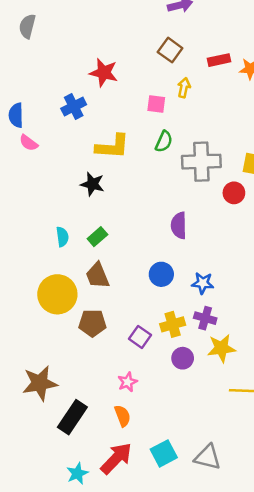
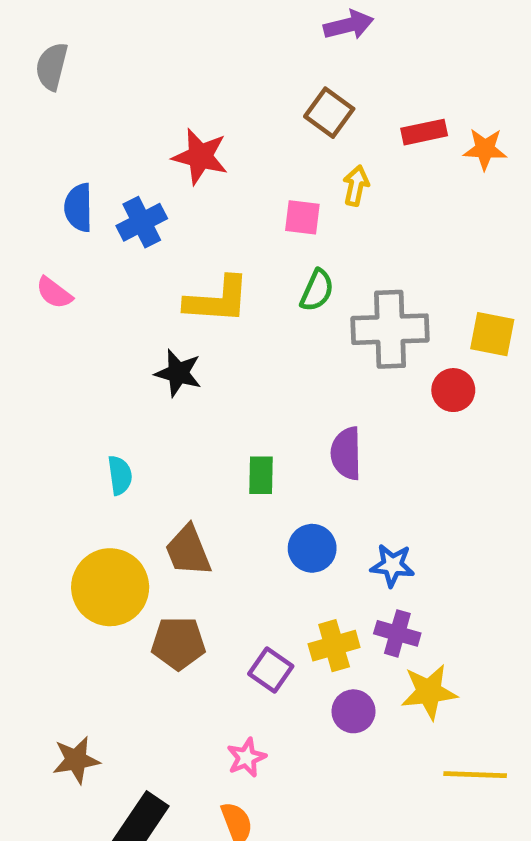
blue semicircle: (16, 115) -> (78, 208), moved
green rectangle: (97, 237) -> (261, 475), moved, turned -48
brown star: (40, 383) -> (76, 760), size x0.7

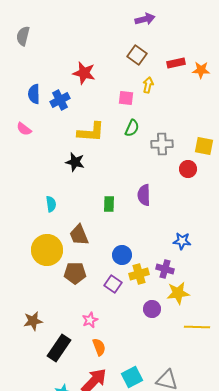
gray cross: (390, 329) -> (162, 144), size x0.7
blue circle: (312, 548) -> (122, 255), moved
blue star: (392, 565) -> (182, 241), moved
purple circle: (354, 711) -> (152, 309), moved
pink star: (246, 758) -> (90, 320), moved

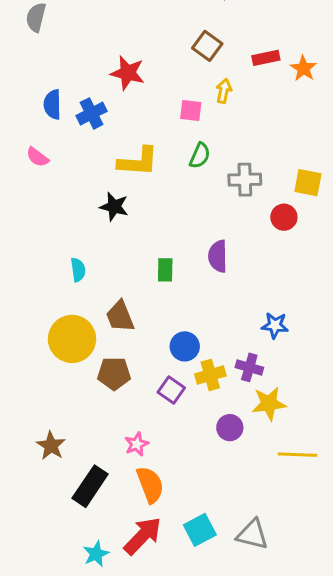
orange star: (201, 70) -> (303, 68), turned 30
brown star: (33, 321) -> (51, 446), turned -30
orange semicircle: (99, 347) -> (150, 485), size x1.4

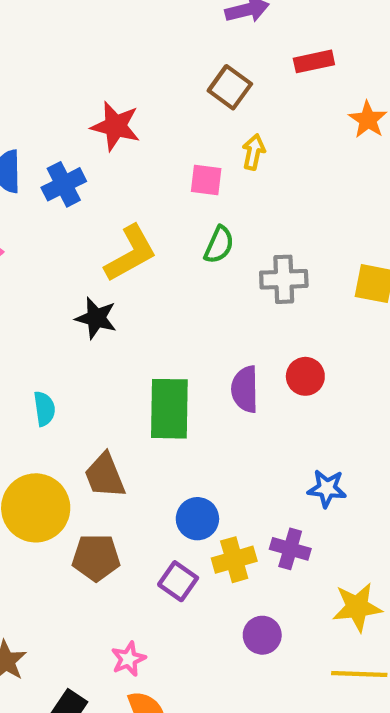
red rectangle: (266, 58) -> (314, 61), moved
yellow L-shape: (138, 162) -> (131, 253), turned -33
red circle: (284, 217) -> (305, 376), moved
green rectangle: (165, 270) -> (169, 409), size x1.8
yellow star: (269, 404) -> (357, 607), moved

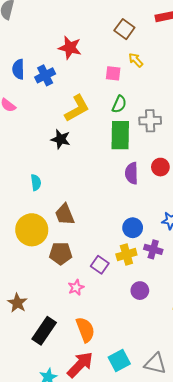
yellow arrow: (254, 152) -> (136, 60), turned -56
green rectangle: (169, 409) -> (120, 135), moved
blue circle: (197, 519) -> (133, 228), moved
pink star: (128, 659) -> (76, 287), moved

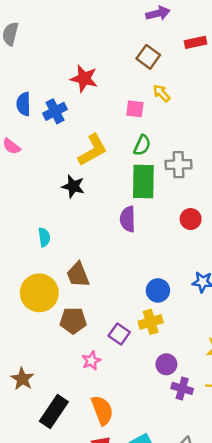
purple semicircle: (132, 173) -> (128, 219), moved
purple cross: (153, 249) -> (182, 388), moved

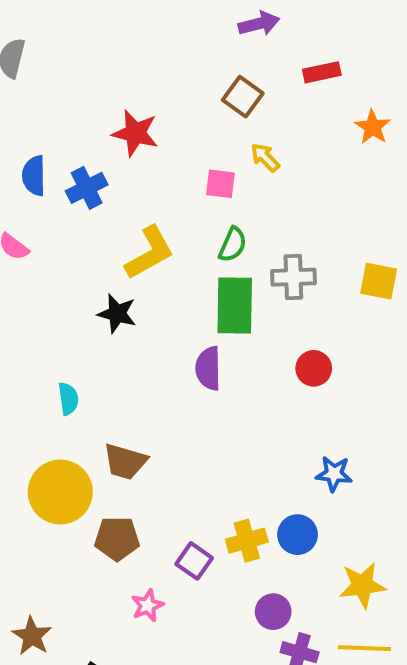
brown trapezoid: (78, 275) -> (125, 462), turned -52
blue circle: (158, 290) -> (297, 535), moved

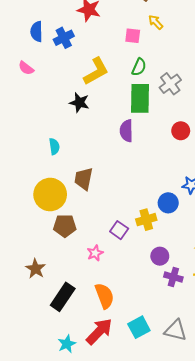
gray cross: (293, 277) -> (170, 84), turned -35
brown trapezoid: (125, 462) -> (84, 179), turned 85
blue circle: (297, 535) -> (168, 203), moved
brown pentagon: (117, 539) -> (65, 226), moved

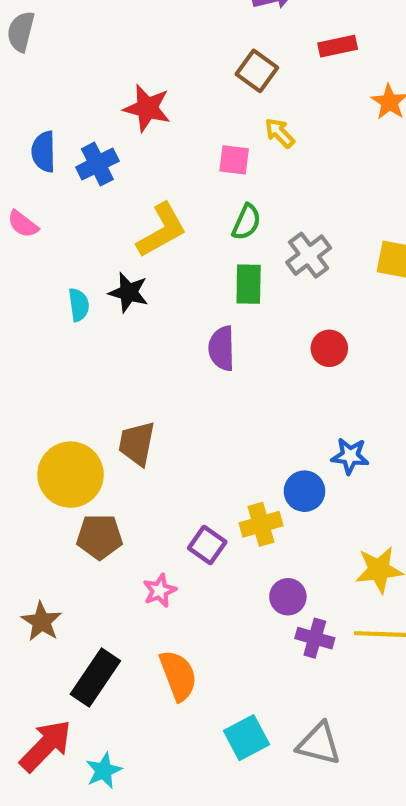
green rectangle: (140, 98) -> (249, 284), size x0.7
cyan semicircle: (54, 146) -> (79, 305), moved
red arrow: (99, 331) -> (46, 746), moved

